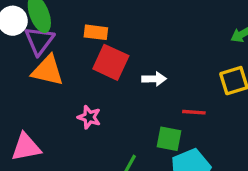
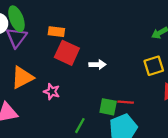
orange triangle: (48, 71) -> (22, 77), moved, turned -40
red line: (194, 112) -> (126, 102), moved

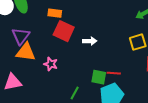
purple triangle: (16, 38) -> (21, 36), moved
orange triangle: (22, 77) -> (26, 52), turned 35

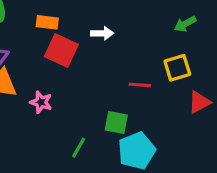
white arrow: (90, 41) -> (102, 33), moved
red line: (114, 73) -> (140, 85), moved

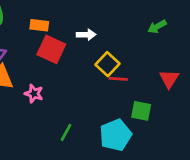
yellow square: (177, 68) -> (108, 64), moved, turned -30
red triangle: (199, 102) -> (169, 79), moved, turned -30
green square: (116, 123) -> (141, 111), moved

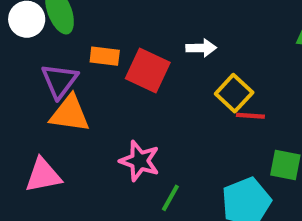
orange rectangle: (39, 25) -> (105, 56), moved
pink star: (34, 94) -> (140, 161), moved, size x1.4

